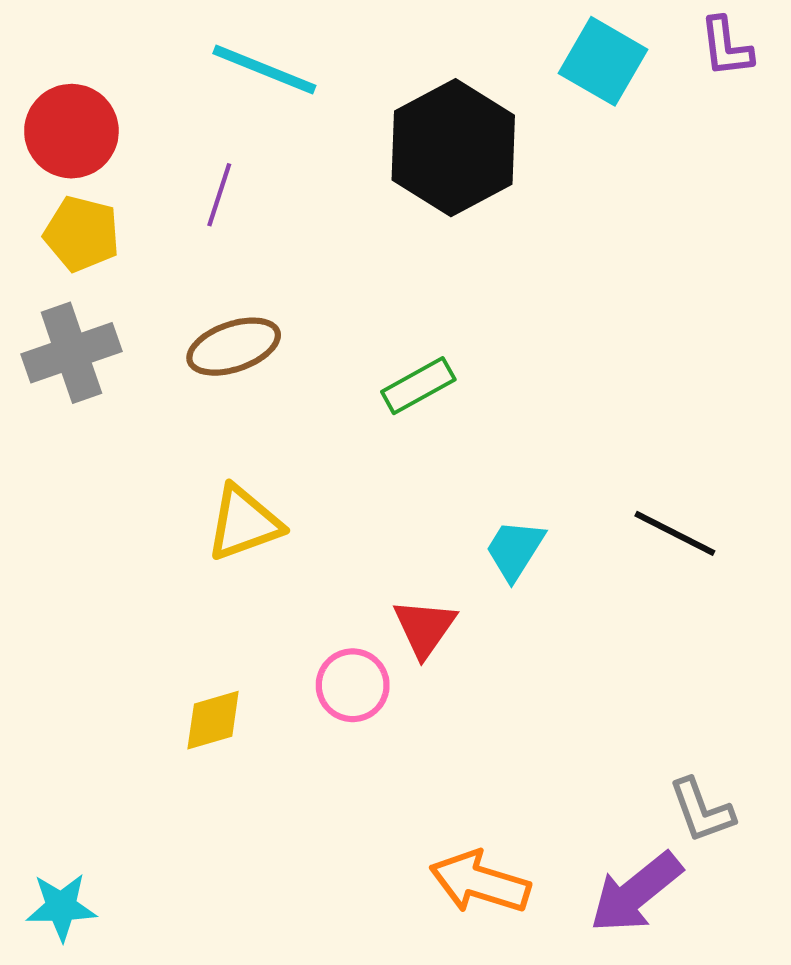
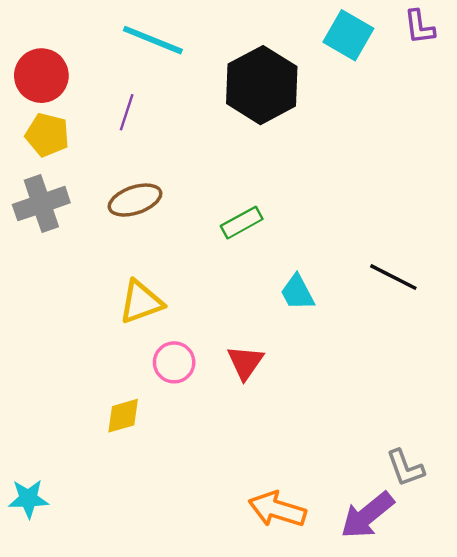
black line: (675, 533) -> (393, 277), moved
cyan trapezoid: (515, 550) -> (297, 292), moved, turned -60
pink circle: (353, 685) -> (174, 362), moved
cyan star: (61, 907) -> (28, 499), moved

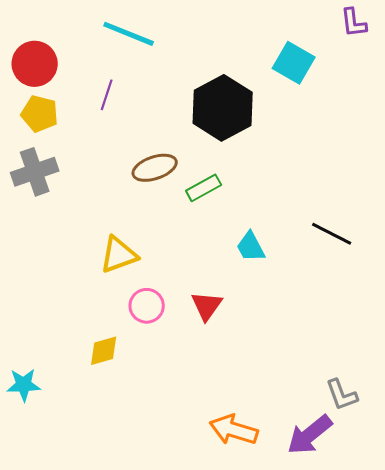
cyan square: (348, 35) -> (294, 63), moved
black hexagon: (262, 85) -> (223, 108), moved
brown ellipse: (135, 200) -> (155, 168), moved
cyan star: (28, 499) -> (24, 385), moved

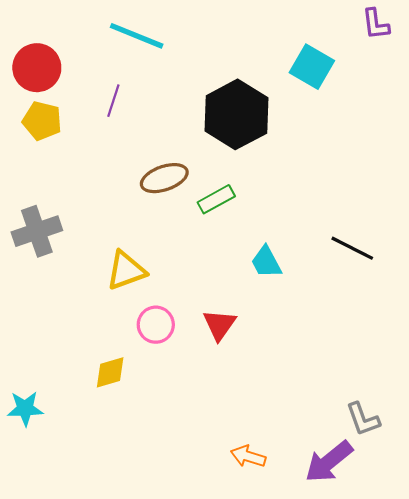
gray cross: (35, 172) -> (37, 231), moved
orange arrow: (234, 430) -> (248, 456), size x0.7

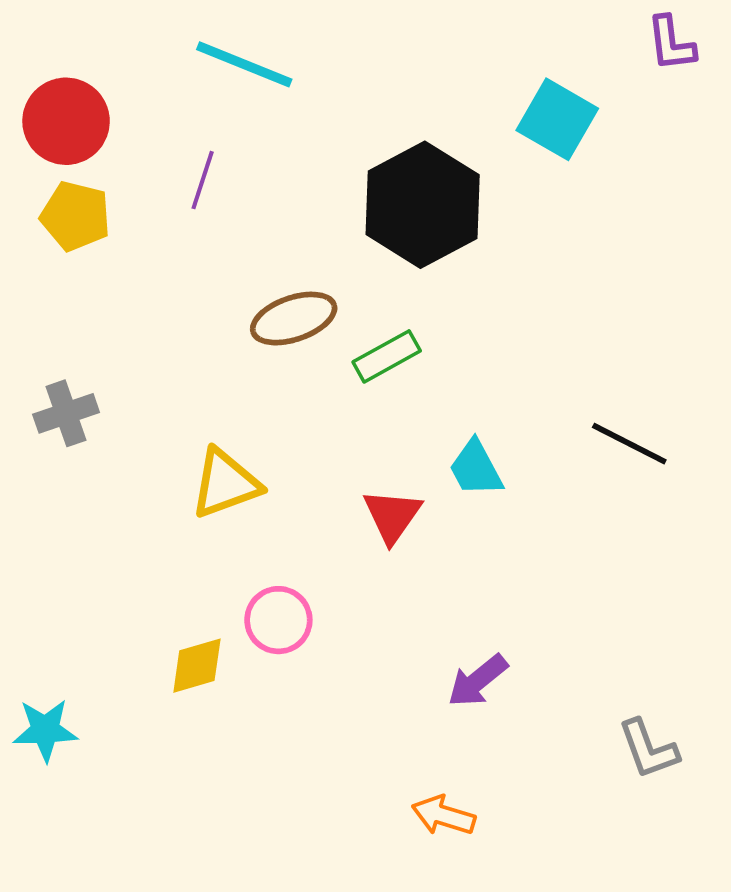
gray cross: (37, 231) -> (66, 413), size x0.7
pink circle: (156, 325) -> (278, 620), moved
red triangle: (219, 325) -> (392, 516), moved
purple arrow: (329, 462) -> (478, 681), moved, size x0.7

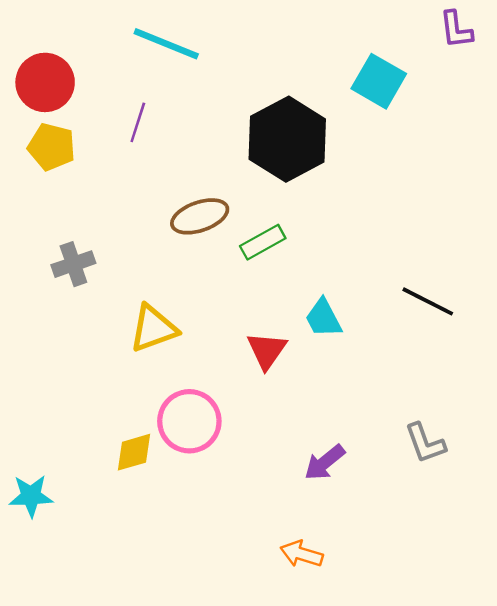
gray cross: (66, 413) -> (73, 264), moved
pink circle: (278, 620) -> (189, 421), size x1.4
gray L-shape: (648, 749) -> (425, 443), moved

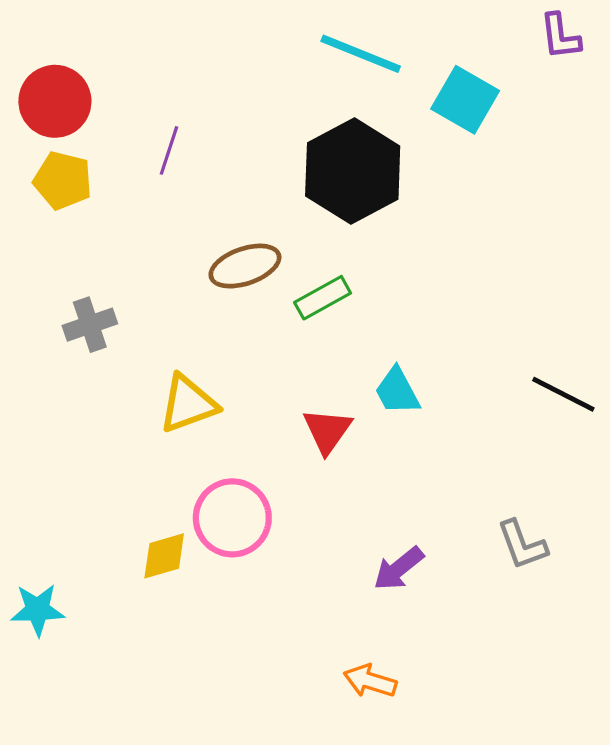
cyan line: (166, 44) -> (361, 54), moved
black line: (428, 301) -> (563, 394), moved

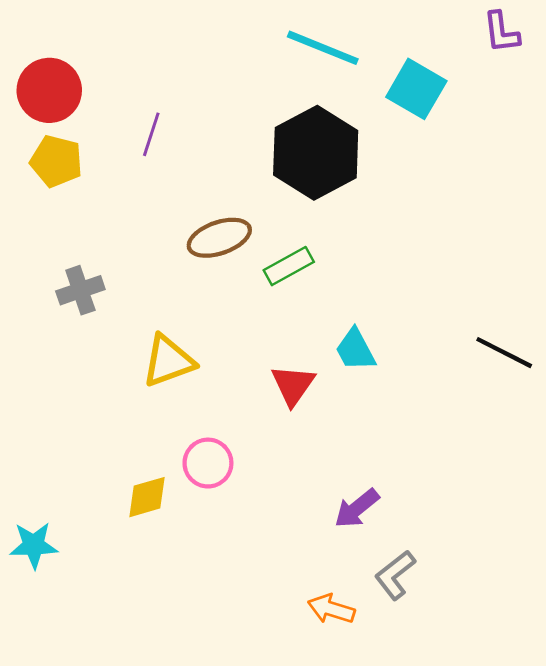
pink circle: (232, 518) -> (208, 463), size x0.7
gray L-shape: (522, 545) -> (395, 575), moved, turned 72

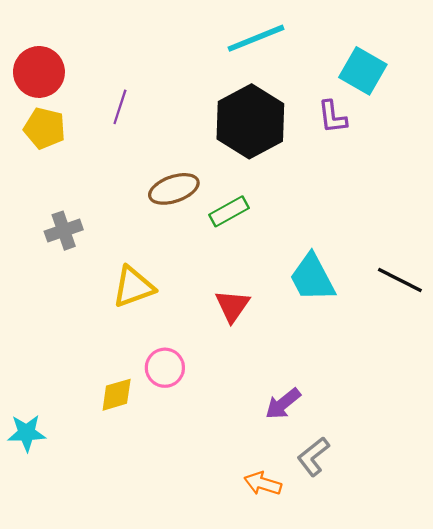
purple L-shape: (501, 32) -> (332, 117), moved
cyan line: (323, 48) -> (256, 38), turned -44
cyan square: (416, 89) -> (363, 71), moved
cyan trapezoid: (355, 350) -> (312, 278), moved, size x1.4

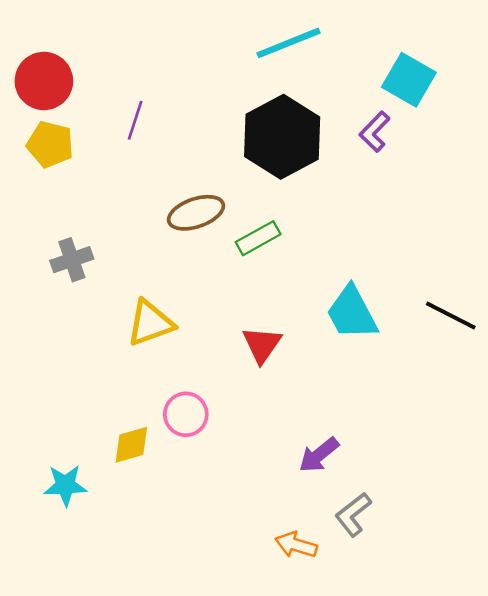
purple L-shape: (332, 117) -> (375, 132), turned 51
cyan star: (27, 433) -> (65, 485), moved

